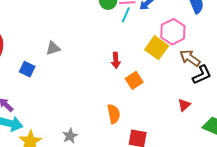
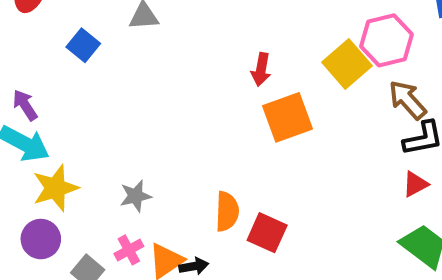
orange square: (134, 80) -> (288, 117), size x1.4
red triangle: (184, 105) -> (415, 184), moved
orange semicircle: (114, 114) -> (227, 211), moved

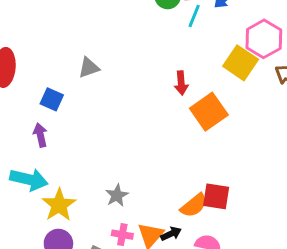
purple arrow: (25, 105) -> (40, 135), moved, turned 35
orange semicircle: (227, 211) -> (194, 205), moved, turned 64
pink cross: (129, 250) -> (122, 235), turned -36

